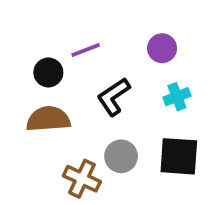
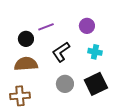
cyan cross: (177, 97) -> (95, 52), turned 32
black square: (179, 156) -> (96, 84), turned -30
brown cross: (82, 179) -> (20, 96), moved, turned -30

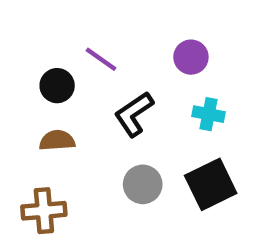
purple line: (46, 27) -> (101, 59), turned 56
brown semicircle: (26, 64) -> (57, 140), size x0.7

